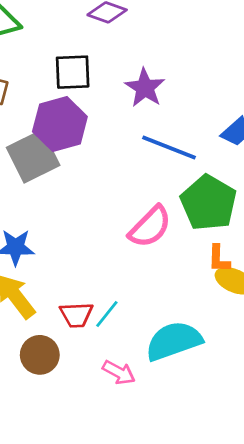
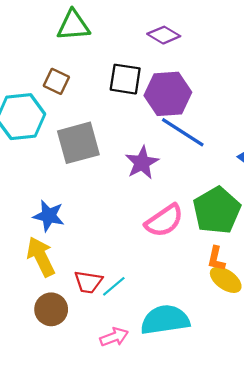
purple star: (145, 88) -> (142, 163), moved
purple hexagon: (60, 124) -> (168, 94), moved
blue line: (169, 147) -> (183, 132), moved
pink arrow: (119, 372) -> (114, 337), turned -60

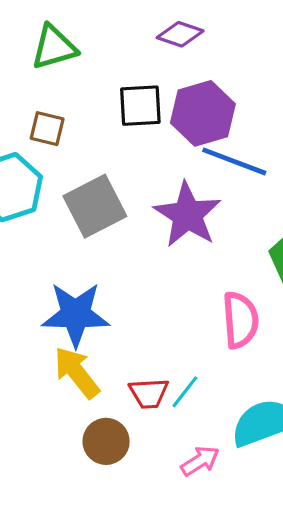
purple star: (142, 163) -> (187, 215), size x1.4
blue star: (49, 216) -> (76, 314), size x1.5
pink semicircle: (164, 221) -> (240, 320), moved, turned -48

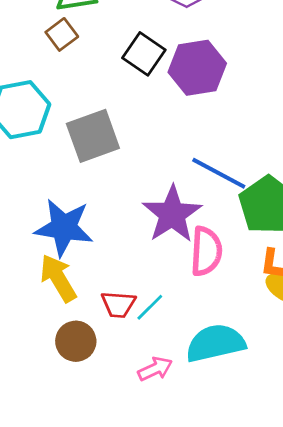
black square: (140, 106) -> (144, 54), turned 30
brown square: (47, 129) -> (62, 34), moved, turned 32
blue line: (234, 161) -> (219, 173), moved
purple star: (187, 215) -> (172, 214), moved

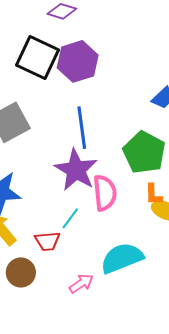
black square: (144, 54) -> (38, 57), size x1.4
blue line: (219, 173) -> (82, 128), moved, turned 63
cyan line: (150, 307) -> (70, 218), moved

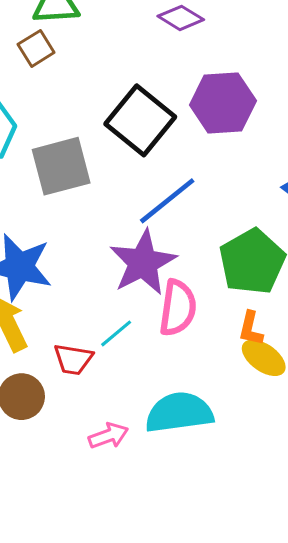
black square: (38, 57) -> (140, 120), moved
purple hexagon: (78, 61) -> (223, 103), moved
blue line: (82, 128) -> (167, 201), turned 45

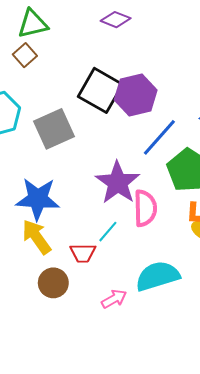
purple hexagon: (223, 103) -> (136, 95), moved
blue line: (167, 201) -> (159, 137), moved

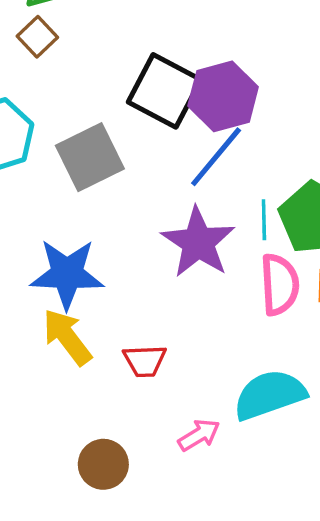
blue line: (159, 137) -> (216, 157), moved
pink semicircle: (145, 208) -> (280, 285), moved
cyan line: (108, 232) -> (264, 220), moved, turned -40
brown circle: (53, 283) -> (103, 464), moved

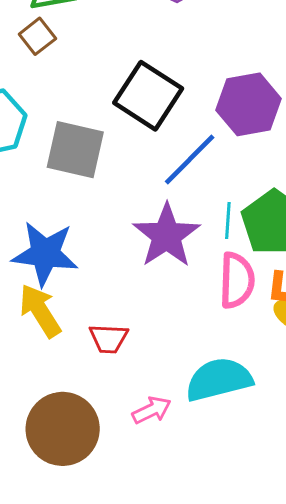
purple hexagon: (223, 96) -> (249, 104), moved
gray square: (90, 157) -> (75, 150), turned 34
brown circle: (103, 464) -> (63, 429), size x1.6

